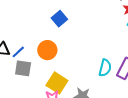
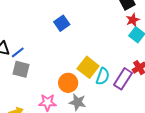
orange circle: (47, 50) -> (68, 83), moved
yellow square: (57, 83) -> (88, 67), moved

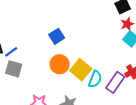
blue square: (62, 23) -> (57, 36), moved
orange circle: (68, 83) -> (60, 64), moved

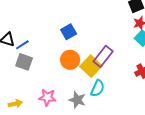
cyan semicircle: (95, 79) -> (98, 88), moved
purple rectangle: (115, 82) -> (103, 56), moved

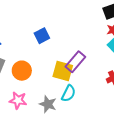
orange circle: (70, 60) -> (22, 71), moved
yellow square: (91, 66) -> (63, 71), turned -30

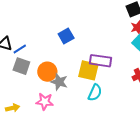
purple rectangle: (75, 62) -> (101, 61), turned 60
gray star: (48, 104) -> (59, 82), moved

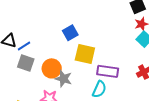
purple rectangle: (101, 61) -> (108, 71), moved
yellow square: (88, 70) -> (85, 54), moved

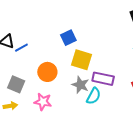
gray square: (26, 63) -> (16, 84), moved
gray star: (63, 79) -> (80, 85), moved

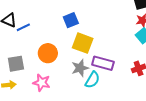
gray square: (16, 84) -> (16, 64), turned -36
gray star: (80, 85) -> (80, 68), turned 30

